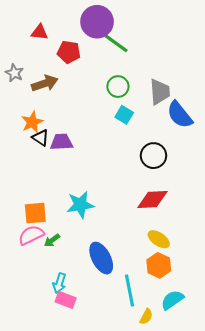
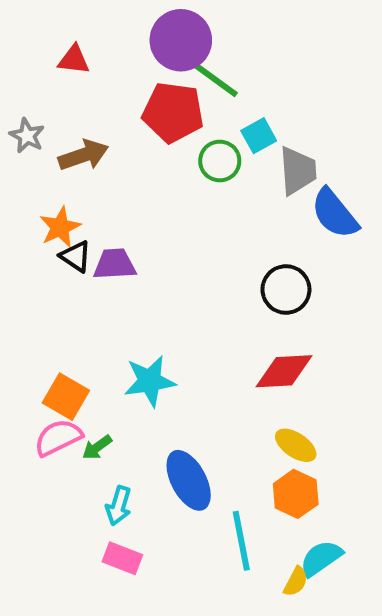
red pentagon: (69, 52) -> (173, 112), moved, size x1.4
cyan square: (124, 115) -> (259, 136), moved, turned 30
orange square: (35, 213) -> (66, 397), turned 35
cyan arrow: (59, 283) -> (119, 506), moved
yellow semicircle: (146, 317) -> (296, 582), moved

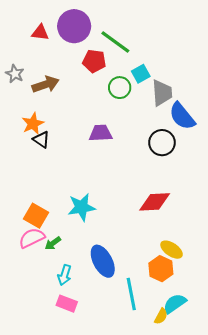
purple circle: (181, 40) -> (74, 26), moved
red pentagon: (173, 112) -> (94, 61), size x0.7
purple trapezoid: (115, 264) -> (101, 133), moved
black circle: (286, 290) -> (162, 143), moved
yellow ellipse: (296, 445) -> (172, 250), moved

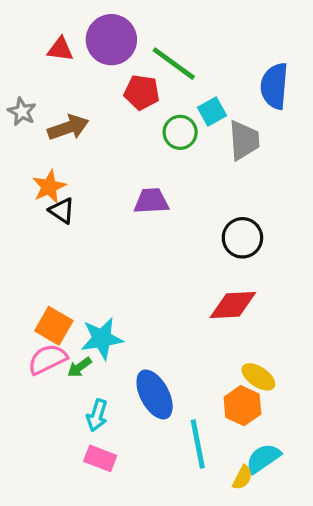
blue semicircle: (182, 116) -> (274, 86), moved, turned 44
black circle: (162, 143) -> (242, 238), moved
cyan star: (82, 207) -> (102, 339), moved

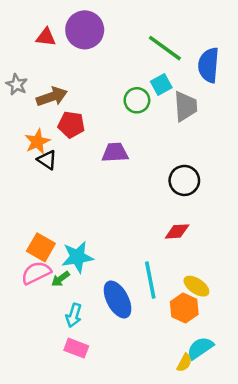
green line: (174, 64) -> (165, 48), moved
red pentagon: (142, 92) -> (71, 125), moved
red diamond: (233, 305) -> (177, 231), size x0.7
cyan line: (198, 444) -> (150, 280), moved

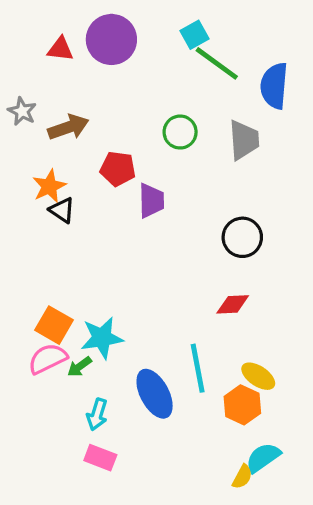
cyan square: (161, 85) -> (194, 35), moved
red pentagon: (71, 125) -> (118, 169), moved
purple trapezoid: (115, 153) -> (151, 201), turned 92

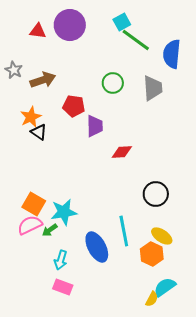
black circle: (242, 237) -> (156, 194), moved
red diamond: (233, 304) -> (122, 152), moved

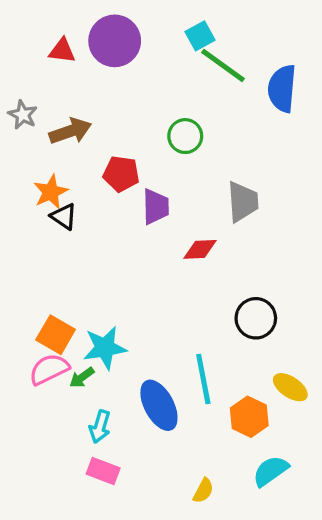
gray trapezoid: (153, 88) -> (243, 202), moved
yellow ellipse: (162, 236) -> (290, 387), moved
yellow semicircle: (152, 299) -> (203, 491), moved

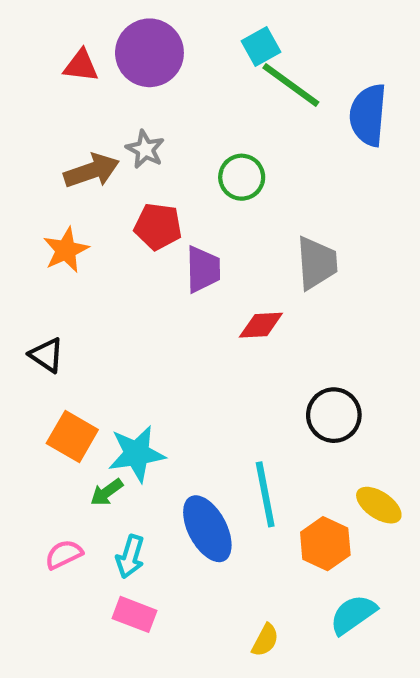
gray star: (23, 115) -> (145, 149), moved
black triangle: (64, 217) -> (47, 355), moved
pink semicircle: (49, 369) -> (64, 554), moved, size x0.7

